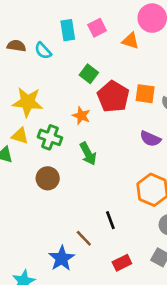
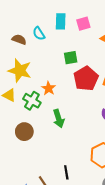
brown semicircle: (16, 46) -> (19, 40), moved
green square: (89, 74) -> (71, 58), turned 32
orange star: (81, 116) -> (49, 88), moved

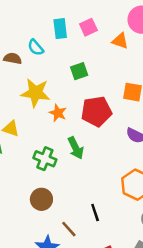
yellow star: (20, 71) -> (36, 93), moved
red pentagon: (86, 78) -> (96, 111), moved, turned 30
green cross: (32, 101) -> (45, 159), moved
brown circle: (24, 132) -> (41, 199), moved

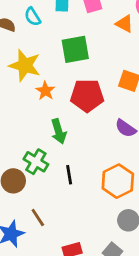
green square: (79, 71) -> (75, 49), size x1.5
green cross: (45, 159) -> (36, 162), moved
black line: (95, 212) -> (69, 175), moved

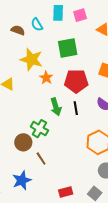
black line: (69, 175) -> (76, 108), moved
brown line: (38, 218) -> (41, 159), moved

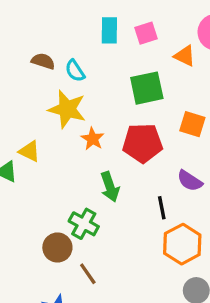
cyan semicircle: (37, 25) -> (75, 71), moved
green square: (68, 48) -> (147, 88), moved
black line: (76, 108) -> (162, 208), moved

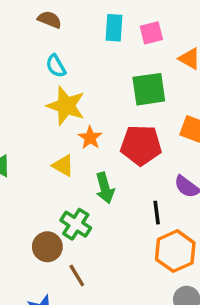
brown semicircle: (43, 61) -> (50, 20), moved
cyan semicircle: (75, 71) -> (56, 66), moved
yellow triangle: (29, 151) -> (63, 165), moved

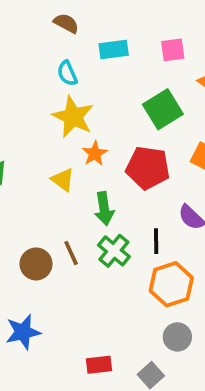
cyan rectangle: (114, 28) -> (114, 49), moved, turned 72
green square: (149, 89) -> (163, 109), turned -30
green cross: (76, 224) -> (114, 251), moved
brown line: (77, 275) -> (71, 253), moved

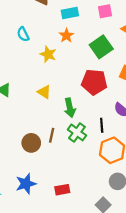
cyan semicircle: (67, 73) -> (23, 34), moved
yellow star: (73, 117) -> (48, 54), size x0.7
orange star: (95, 154) -> (66, 36), moved
brown line: (71, 253) -> (52, 135), turned 40
red rectangle: (99, 365) -> (62, 190), moved

